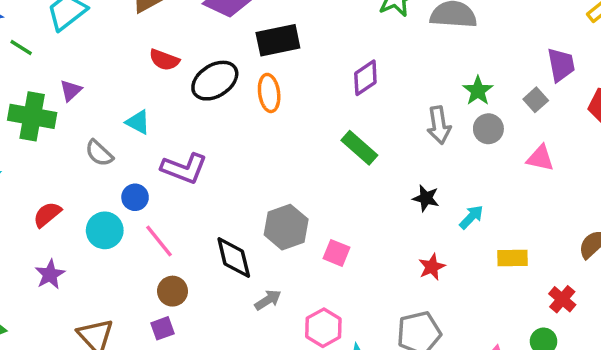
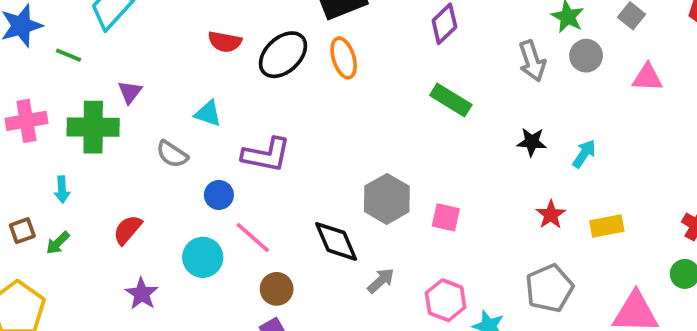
cyan circle: (105, 230) -> (203, 257), moved
yellow rectangle: (513, 258) -> (607, 226), moved

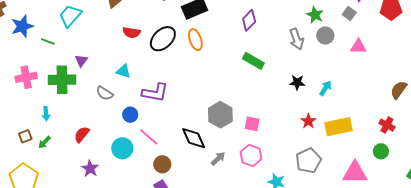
yellow rectangle: (607, 226) -> (339, 127), size x1.5
pink hexagon: (446, 300) -> (251, 155), moved

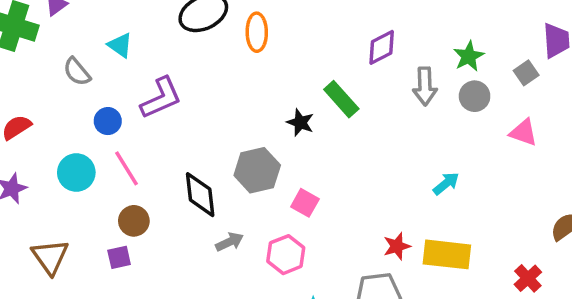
purple diamond: (249, 20) -> (382, 47), moved
black star: (297, 82) -> (300, 122), moved
purple L-shape: (155, 93) -> (161, 98), turned -52
red star: (308, 121) -> (397, 246), moved

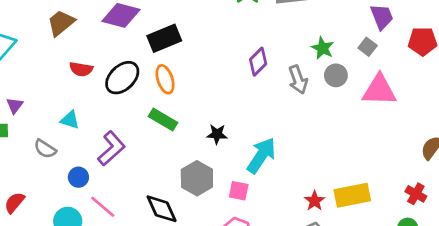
green rectangle: (341, 99) -> (163, 119), moved
pink triangle: (523, 132) -> (379, 90), size x1.6
cyan arrow: (446, 184) -> (261, 155), moved, size x1.8

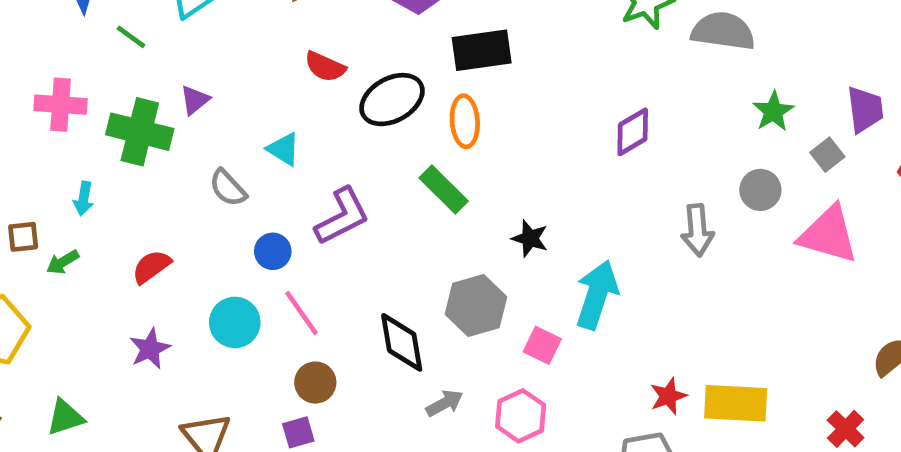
green star: (323, 48) -> (773, 111), moved
gray arrow: (298, 80) -> (697, 230), moved
cyan arrow: (261, 155) -> (597, 295), turned -30

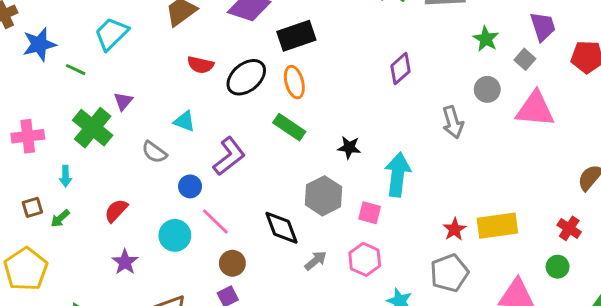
pink cross: (61, 105) -> (28, 136), moved
green cross: (140, 132) -> (93, 128), turned 36

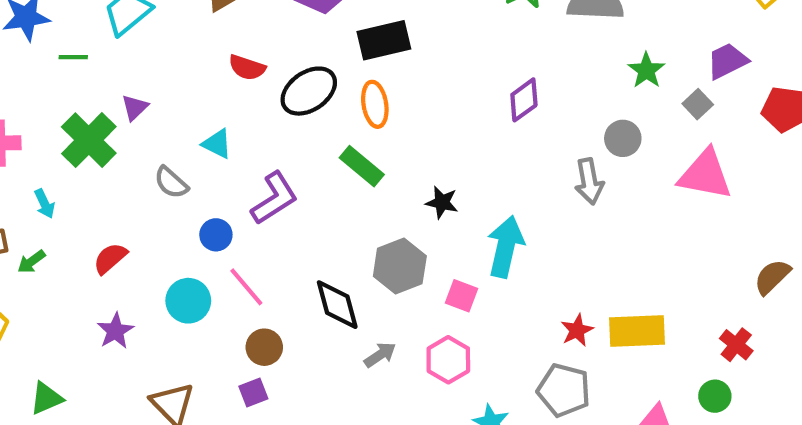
purple trapezoid: (543, 26) -> (727, 61), turned -104
green line: (76, 70) -> (73, 57), turned -30
gray circle: (487, 89) -> (623, 138), moved
cyan arrow: (65, 176) -> (45, 204), turned -30
gray pentagon: (449, 273) -> (564, 390), turned 30

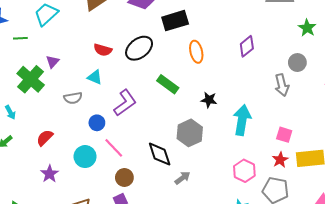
red semicircle: (247, 68) -> (103, 50), moved
orange ellipse: (375, 104) -> (196, 52), moved
gray semicircle: (171, 183) -> (73, 98), turned -48
pink square: (462, 296) -> (284, 135), moved
pink hexagon: (448, 360) -> (244, 171), moved

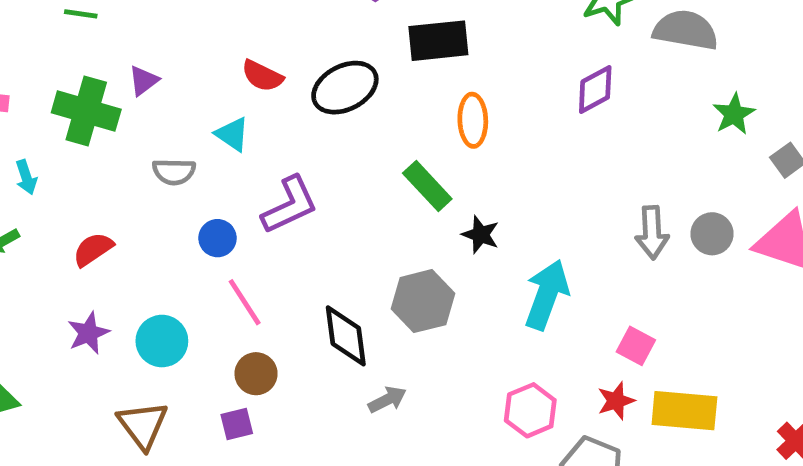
purple diamond: (247, 46) -> (595, 89), moved
gray circle: (297, 63) -> (712, 234), moved
green cross: (31, 79) -> (86, 111), turned -36
green rectangle: (168, 84) -> (427, 186), moved
cyan circle: (85, 157) -> (162, 341), moved

